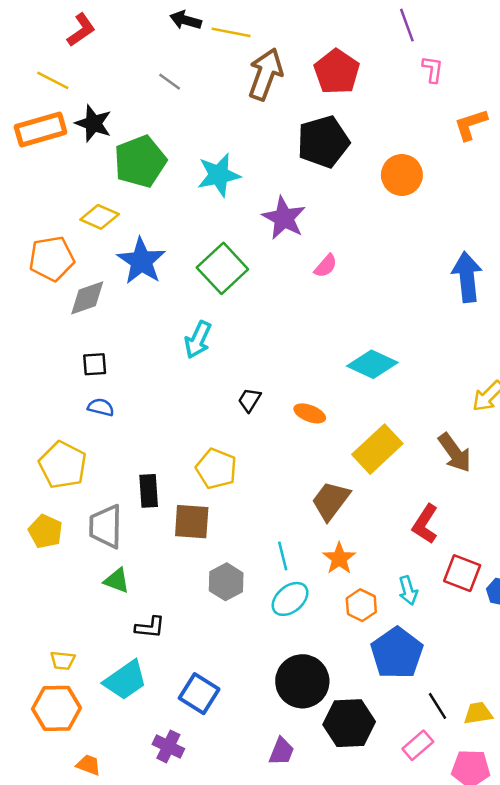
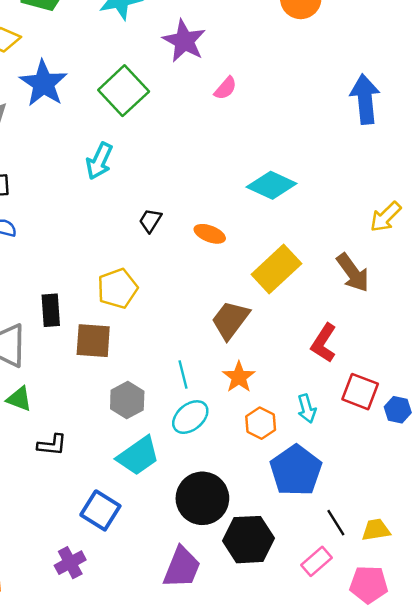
yellow pentagon: (216, 469) -> (117, 288), turned 30
cyan trapezoid: (125, 680) -> (138, 456), moved
purple cross: (168, 746) -> (70, 563), turned 36
purple trapezoid: (281, 751) -> (182, 567), size x1.5

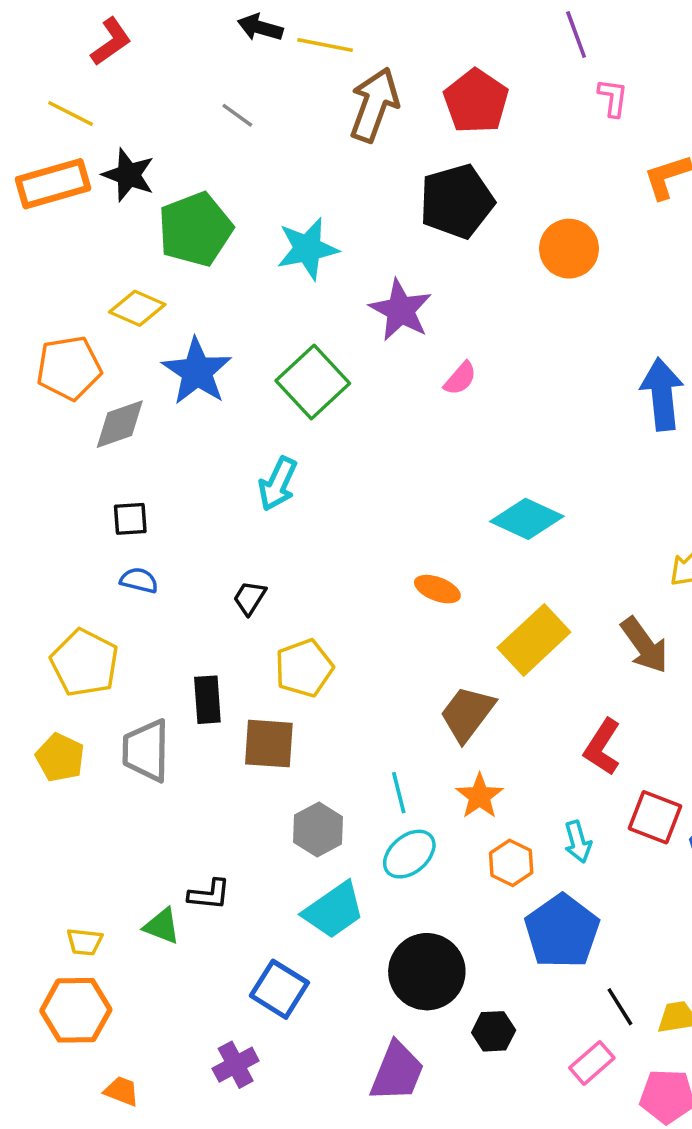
black trapezoid: (150, 220) -> (250, 598), moved
green triangle: (19, 399) -> (162, 926), moved
black hexagon: (249, 540) -> (494, 1031), size x0.6

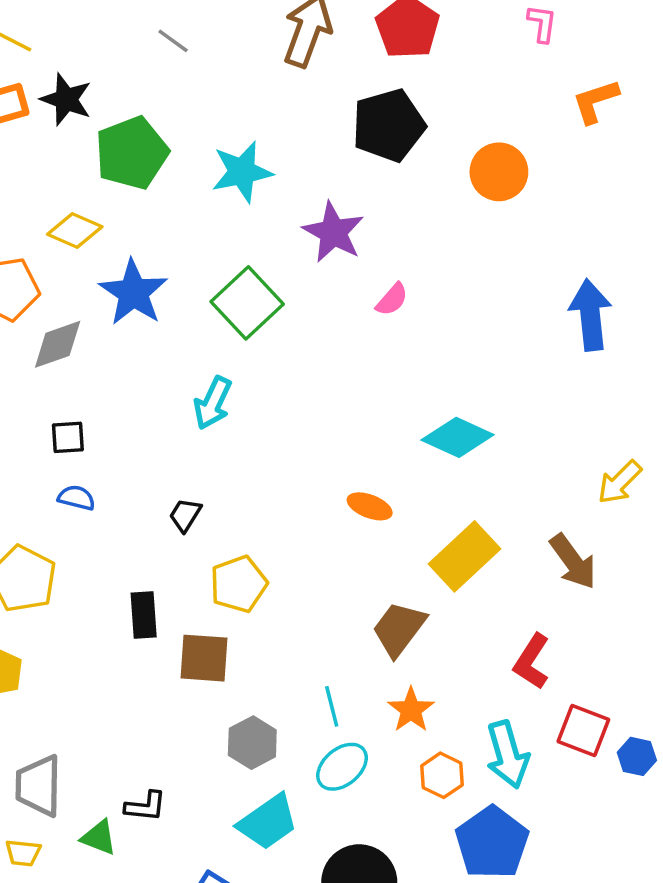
gray trapezoid: (146, 751) -> (39, 786), moved
cyan arrow: (578, 842) -> (508, 755), size x1.6

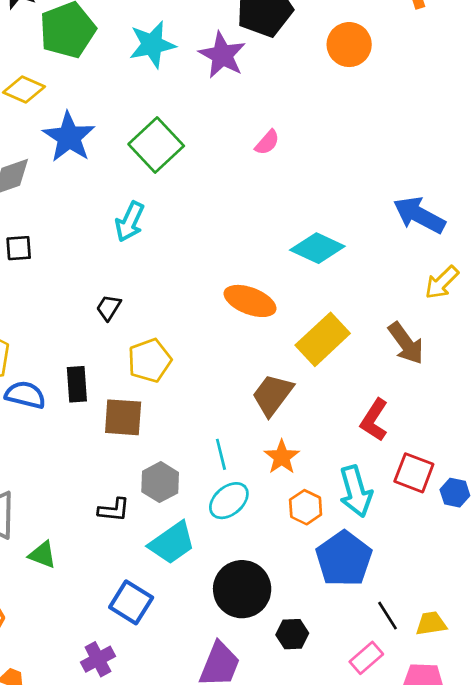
purple star: (333, 232) -> (222, 55), moved
blue arrow: (590, 315) -> (419, 215), moved, turned -56
blue semicircle: (76, 498) -> (25, 395), moved, size x1.4
orange ellipse: (370, 506) -> (250, 301), size x1.5
black L-shape: (145, 806) -> (114, 510), moved

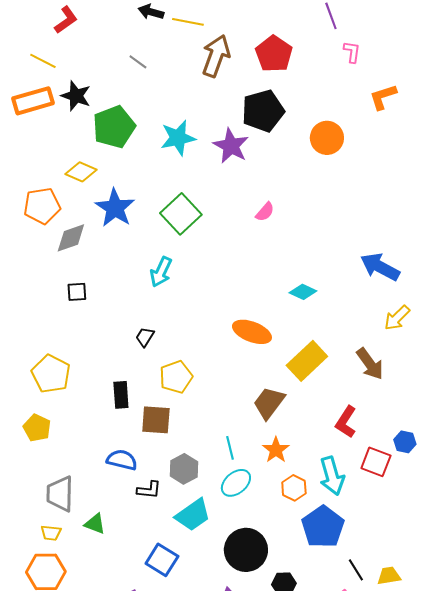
cyan diamond: (317, 248) -> (303, 292), size x0.7
blue semicircle: (25, 395) -> (122, 460), moved
blue hexagon: (455, 493) -> (405, 442), moved

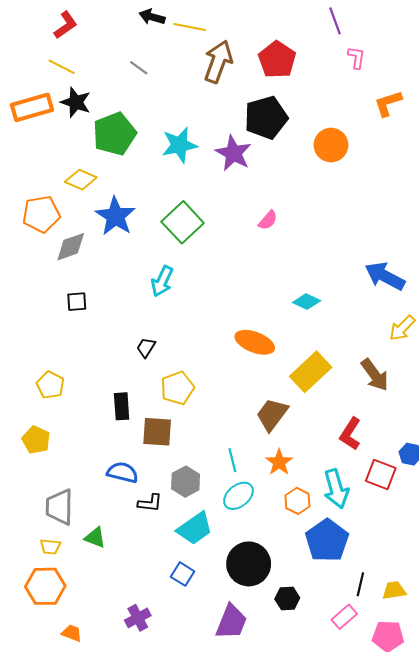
yellow line: (43, 61) -> (62, 67), moved
yellow pentagon: (51, 374) -> (50, 385), size x0.7
blue square: (162, 560) -> (183, 574), moved, size x0.7
black line: (356, 570) -> (360, 584), turned 45

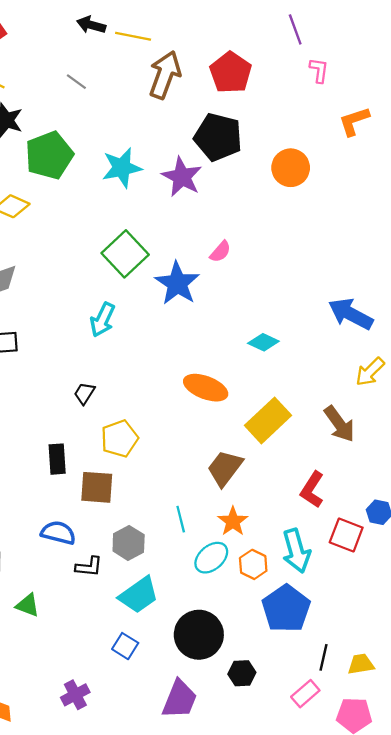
black pentagon: (266, 118) -> (218, 137), turned 30
blue star: (115, 216) -> (177, 283), moved
cyan ellipse: (238, 496) -> (211, 558), moved

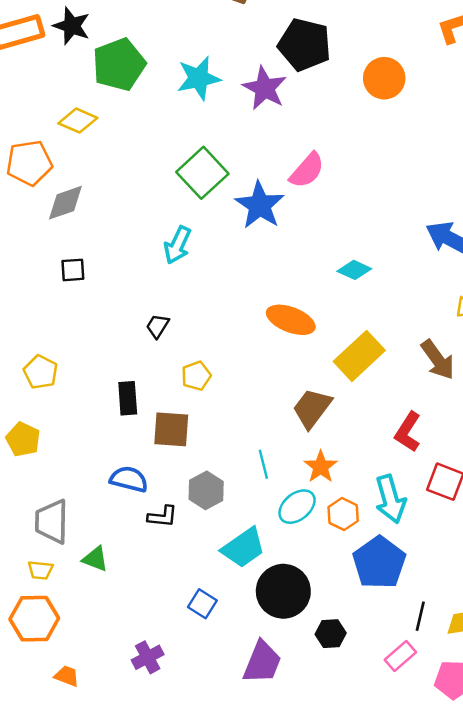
pink semicircle: (220, 252) -> (307, 170), size x1.5
yellow pentagon: (119, 439) -> (196, 376), size x0.7
cyan trapezoid: (139, 595) -> (243, 548), moved

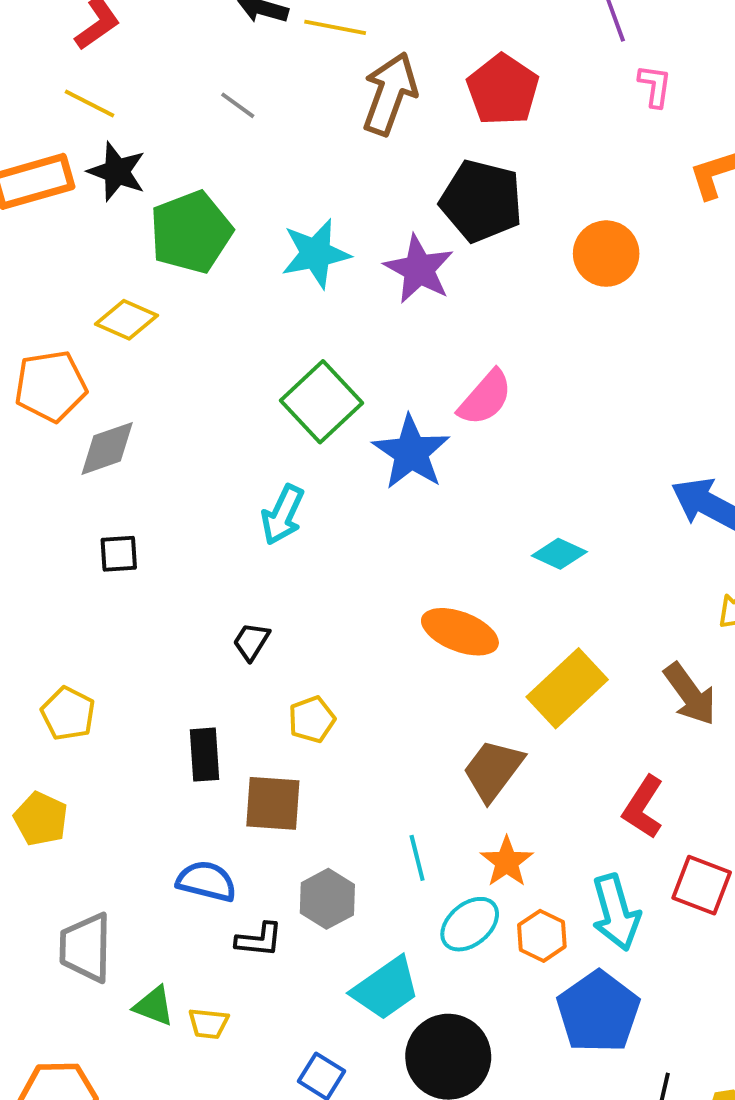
yellow trapezoid: (40, 570) -> (208, 1024), moved

